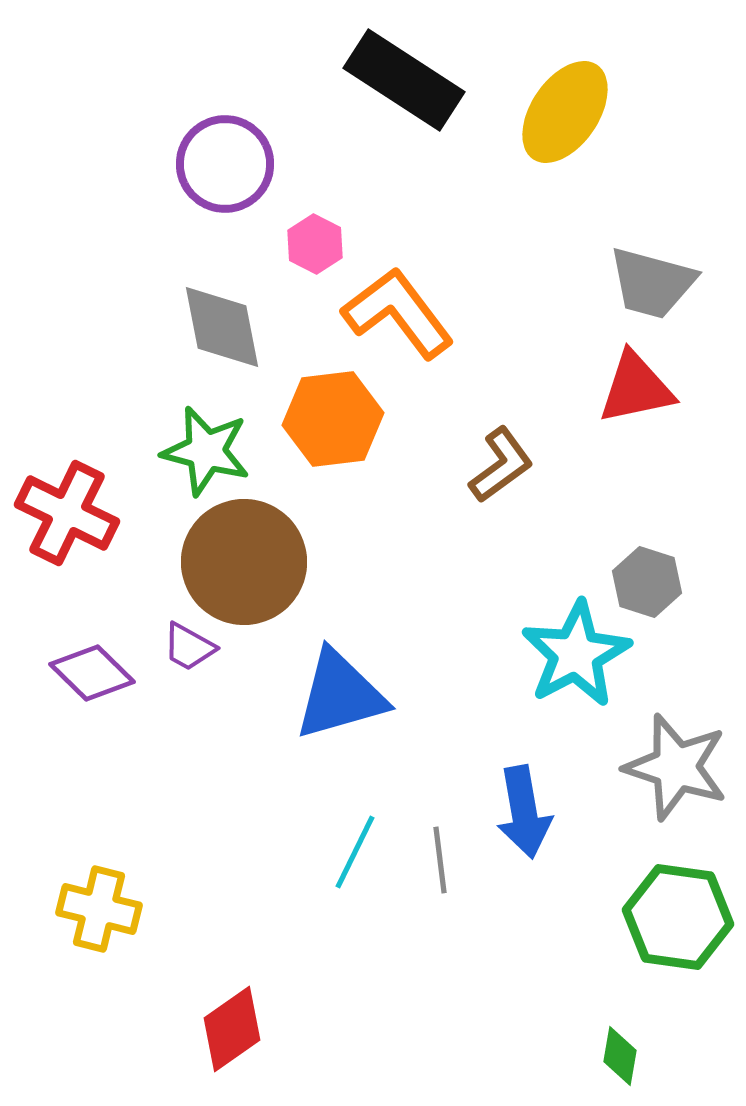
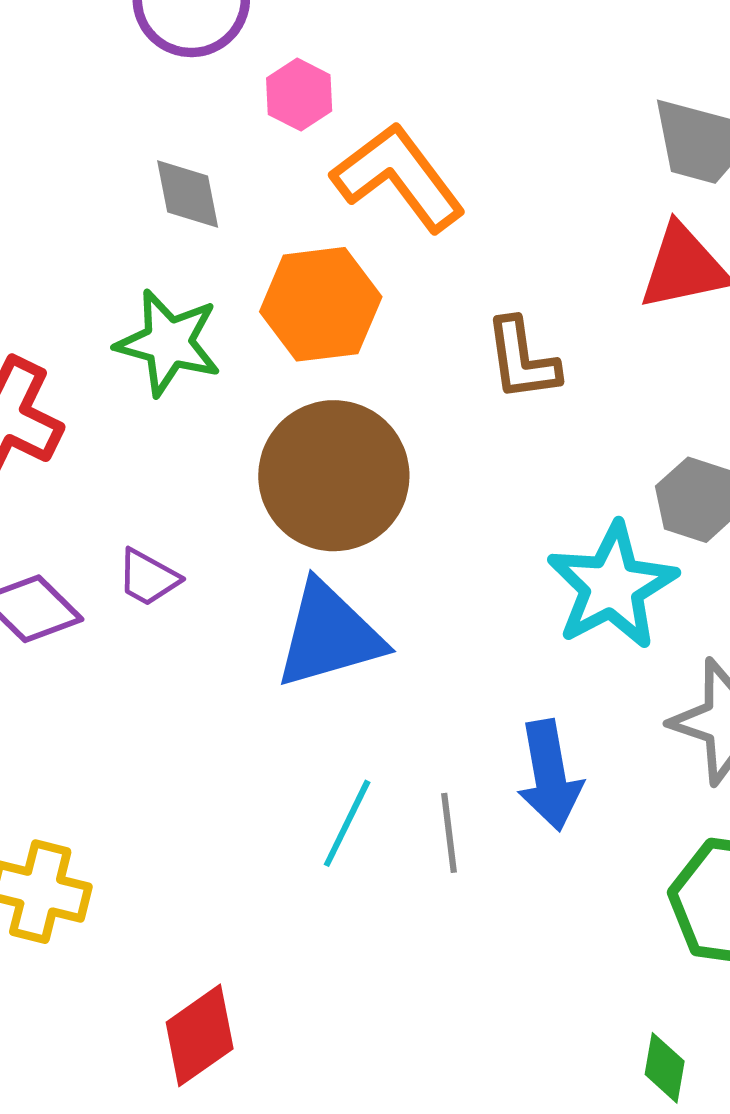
gray diamond: (222, 327) -> (188, 194), size x0.7
brown L-shape: (501, 465) -> (522, 359), turned 118
brown circle: (244, 562) -> (334, 476), moved

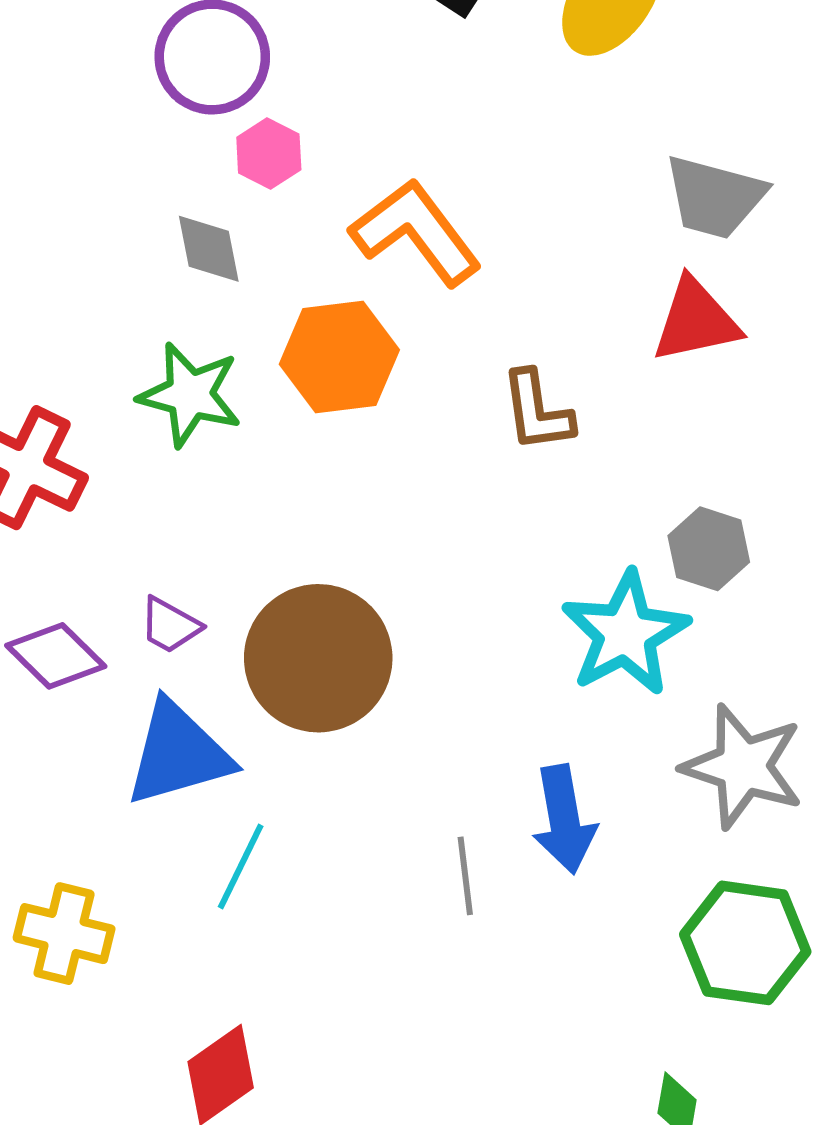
pink hexagon: (299, 95) -> (269, 153), moved
brown circle: (334, 476) -> (318, 658), moved
blue triangle: (329, 635) -> (178, 754), moved
cyan line: (347, 823) -> (241, 866), moved

